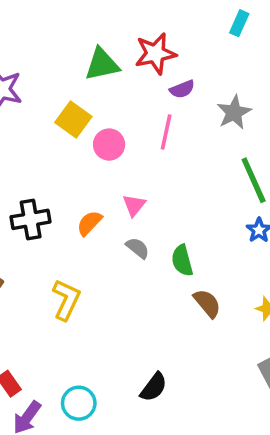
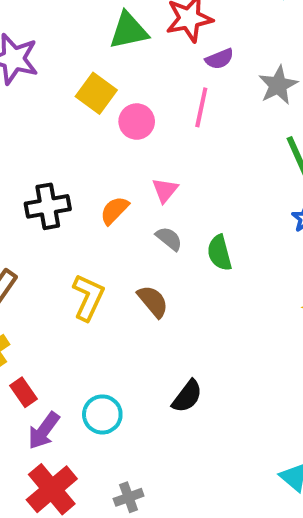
brown semicircle: (207, 303) -> (153, 301), moved

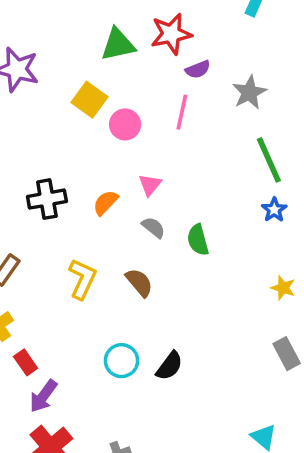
cyan circle: (102, 414) -> (121, 361), moved

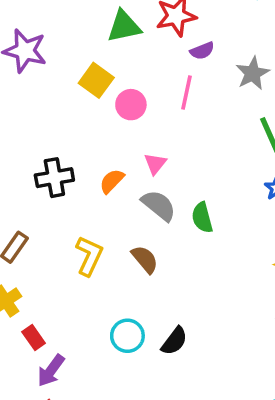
gray semicircle: (153, 227) -> (159, 205), size x1.5

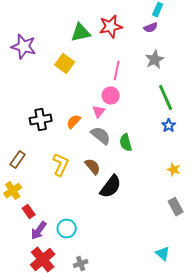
purple semicircle: (202, 51) -> (151, 28), moved
pink circle: (131, 105) -> (111, 96), moved
cyan circle: (127, 336) -> (67, 229), moved
black semicircle: (174, 341) -> (111, 187), moved, size x1.4

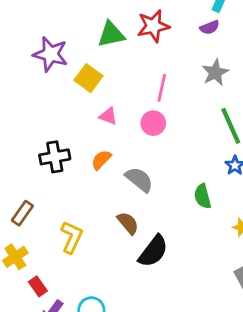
purple star: (24, 47) -> (51, 54), moved
pink triangle: (99, 112) -> (108, 116), moved, turned -48
green semicircle: (126, 143) -> (203, 196), moved
yellow L-shape: (61, 165) -> (72, 237), moved

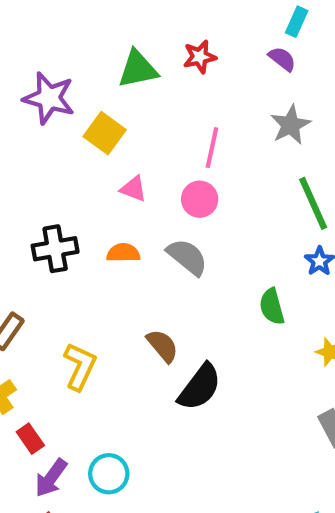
red star: (153, 26) -> (200, 57), size x0.7
purple semicircle: (210, 27) -> (282, 59), turned -120
orange semicircle: (101, 160) -> (123, 253), turned 45
gray semicircle: (139, 179) -> (187, 257), moved

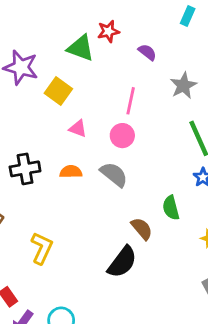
red star: (200, 57) -> (108, 31), moved
purple semicircle: (282, 59) -> (147, 52), moved
green triangle: (138, 69) -> (81, 48), turned 32
brown semicircle: (162, 346) -> (142, 229), moved

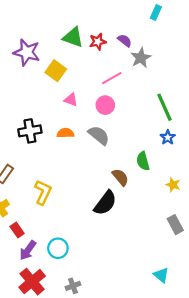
red star: (108, 31) -> (98, 42), moved
gray star: (183, 86) -> (141, 58), moved
pink line: (131, 101) -> (112, 78), turned 48

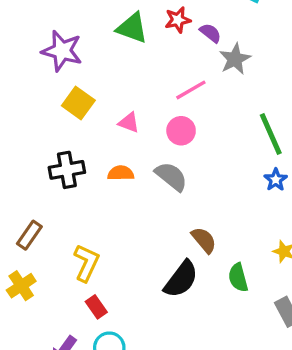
red star: (98, 42) -> (178, 20), moved
yellow square: (56, 71) -> (78, 103), moved
green semicircle: (143, 161) -> (238, 278), moved
red rectangle: (17, 230) -> (96, 307), moved

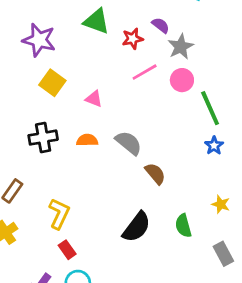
red star: (178, 20) -> (133, 39), moved
pink circle: (181, 131) -> (182, 80), moved
brown semicircle: (204, 240) -> (155, 174), moved

